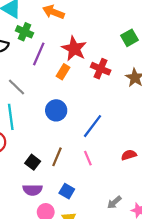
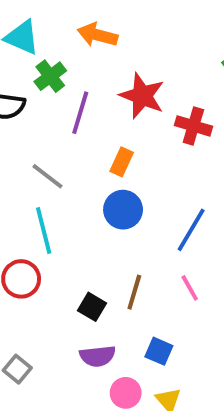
green cross: (25, 32) -> (50, 76), turned 35
orange rectangle: (63, 72) -> (122, 162), moved

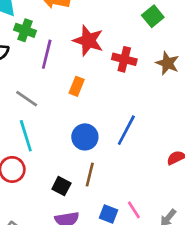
green cross: (50, 76) -> (25, 30), turned -30
blue circle: (123, 210) -> (85, 137), moved
pink line: (190, 288) -> (134, 210), moved

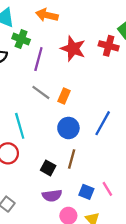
red cross: (124, 59) -> (109, 46), moved
orange rectangle: (77, 86) -> (64, 96), moved
gray line: (27, 99) -> (41, 92), moved

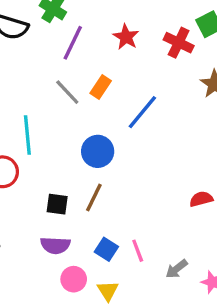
red star: (73, 49) -> (126, 37), size x0.7
orange rectangle: (64, 96) -> (101, 87), moved
blue line: (103, 123) -> (142, 112), moved
black square: (48, 168) -> (57, 204), turned -32

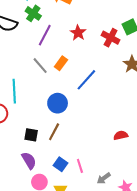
purple semicircle: (55, 245) -> (29, 160), turned -126

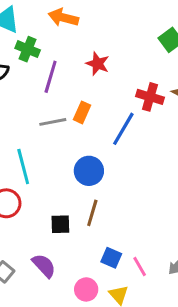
red cross: (111, 38) -> (150, 97), moved
gray line: (40, 66) -> (53, 122), turned -48
purple semicircle: (29, 160) -> (44, 266), moved
pink line: (80, 166) -> (140, 267), moved

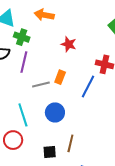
purple line: (51, 77) -> (24, 62), moved
blue circle: (89, 171) -> (55, 112), moved

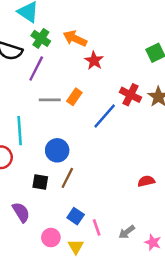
orange arrow: (44, 15) -> (75, 38), moved
blue circle: (55, 112) -> (57, 150), moved

